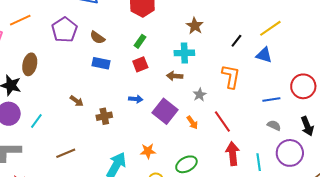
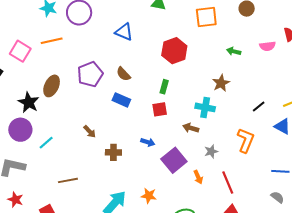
purple pentagon: (64, 30) -> (90, 74), moved
green rectangle: (140, 41) -> (164, 87), turned -32

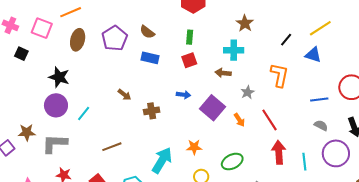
brown ellipse: (52, 86) -> (78, 40), moved

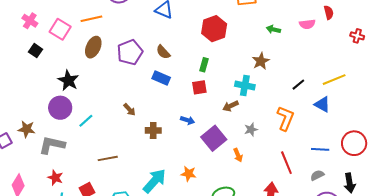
brown arrow: (223, 73) -> (230, 106), turned -42
red line: (269, 120) -> (286, 163), moved
gray semicircle: (321, 125) -> (317, 175), turned -64

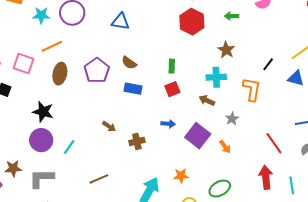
red hexagon: (214, 29) -> (192, 22), moved
brown arrow: (230, 106) -> (207, 100), turned 63
orange L-shape: (285, 118) -> (252, 89), moved

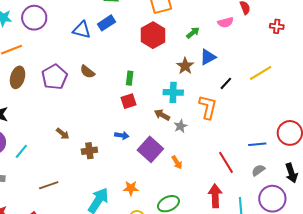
green arrow: (232, 16) -> (193, 33), turned 136
blue triangle: (296, 78) -> (208, 57), moved, turned -48
blue rectangle: (133, 89) -> (106, 23), moved, turned -48
gray star: (232, 119) -> (181, 126), moved

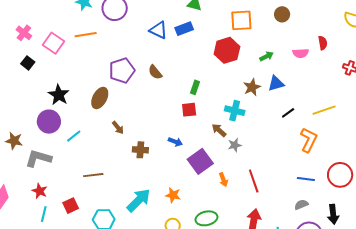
brown ellipse: (18, 77) -> (100, 98), moved
orange L-shape: (208, 107) -> (309, 140), moved
red line: (226, 162) -> (254, 181), moved

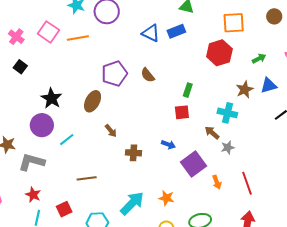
pink square: (54, 43) -> (48, 32), moved

